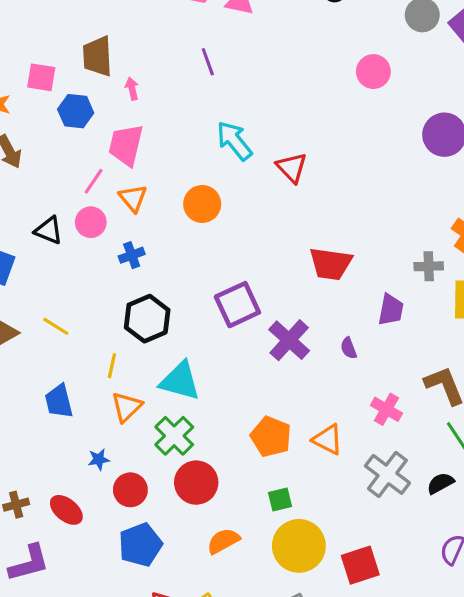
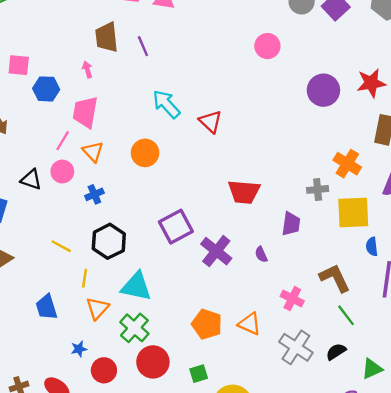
brown trapezoid: (97, 56) -> (107, 37), moved
yellow line: (56, 326) -> (61, 246), moved
green square: (280, 499) -> (199, 374), moved

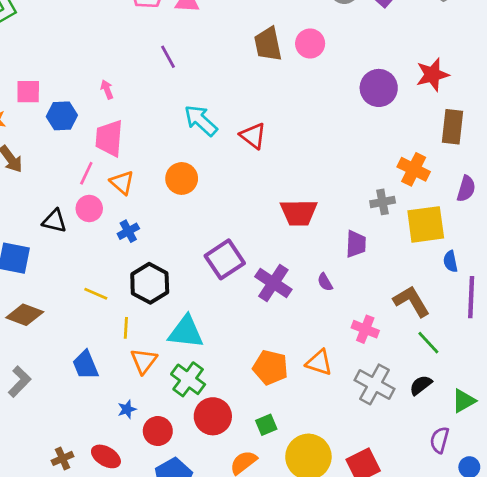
brown trapezoid: (107, 37) -> (268, 44), moved

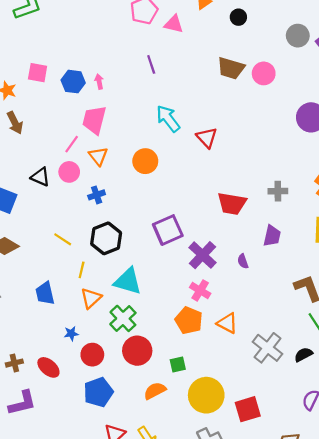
brown trapezoid: (268, 44) -> (231, 68), turned -72
blue hexagon: (62, 116) -> (73, 82), moved
gray cross: (383, 202) -> (278, 191), moved
pink cross: (365, 329) -> (200, 290), moved

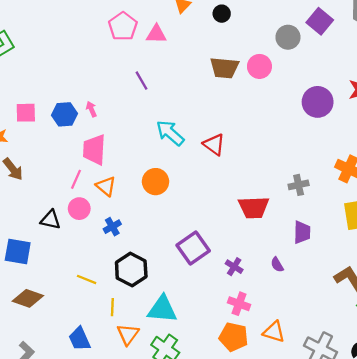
gray circle: (298, 36) -> (288, 37), moved
purple cross: (203, 255) -> (234, 267), size x0.6

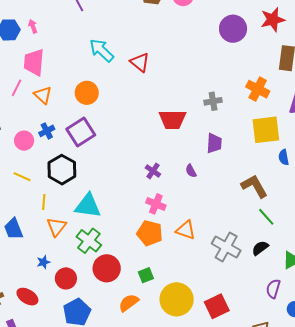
pink circle: (79, 209) -> (24, 141), moved
purple square: (193, 248) -> (81, 132), moved

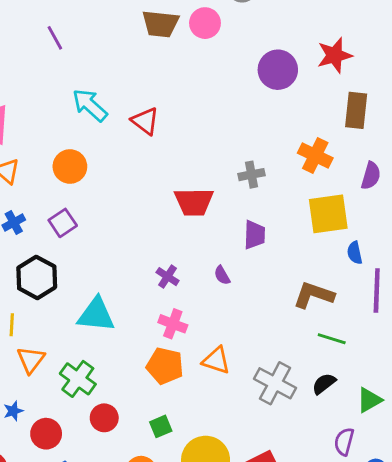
purple square: (81, 132) -> (63, 223), size x0.7
brown L-shape: (254, 186) -> (314, 295), turned -40
cyan triangle: (88, 206) -> (96, 315), moved
green line: (266, 217) -> (332, 339), turned -30
red circle: (107, 268) -> (104, 418), size x0.7

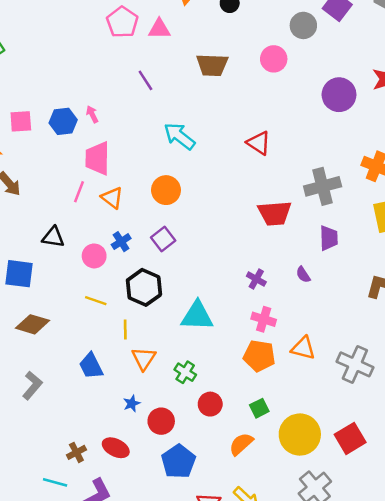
brown trapezoid: (160, 24) -> (212, 65), moved
red triangle: (145, 121) -> (259, 143), moved
gray cross: (251, 175) -> (323, 186), size x1.6
green cross: (78, 379) -> (185, 372), size x0.7

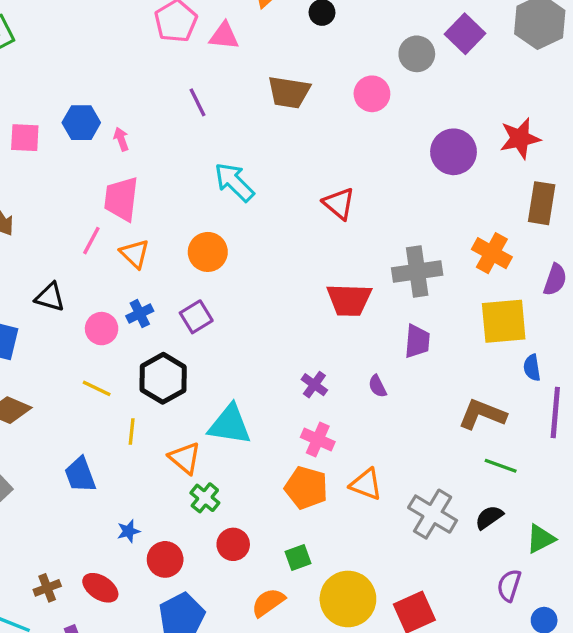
blue hexagon: (63, 121) -> (81, 123), moved
orange triangle: (144, 358) -> (185, 458), moved, turned -30

